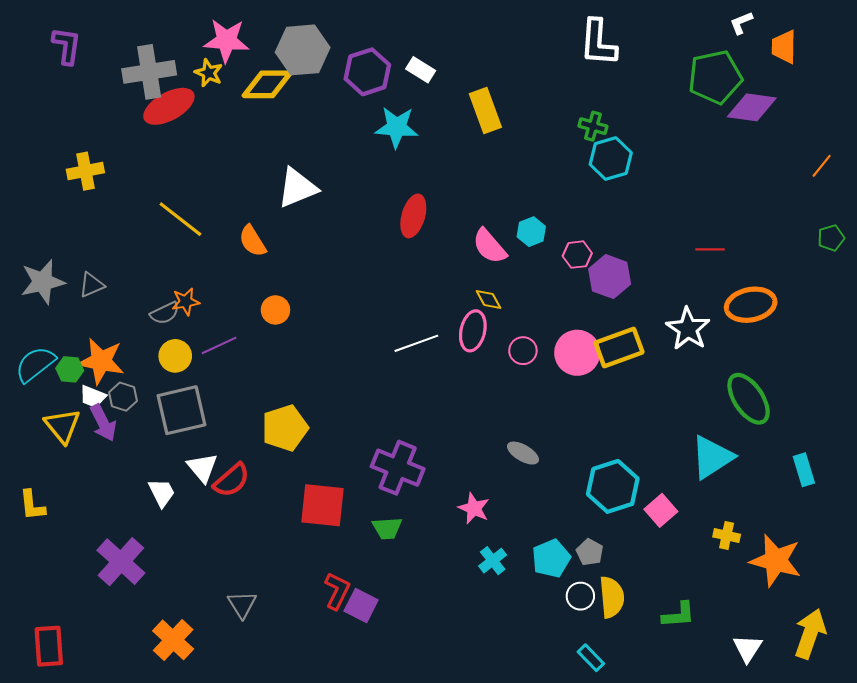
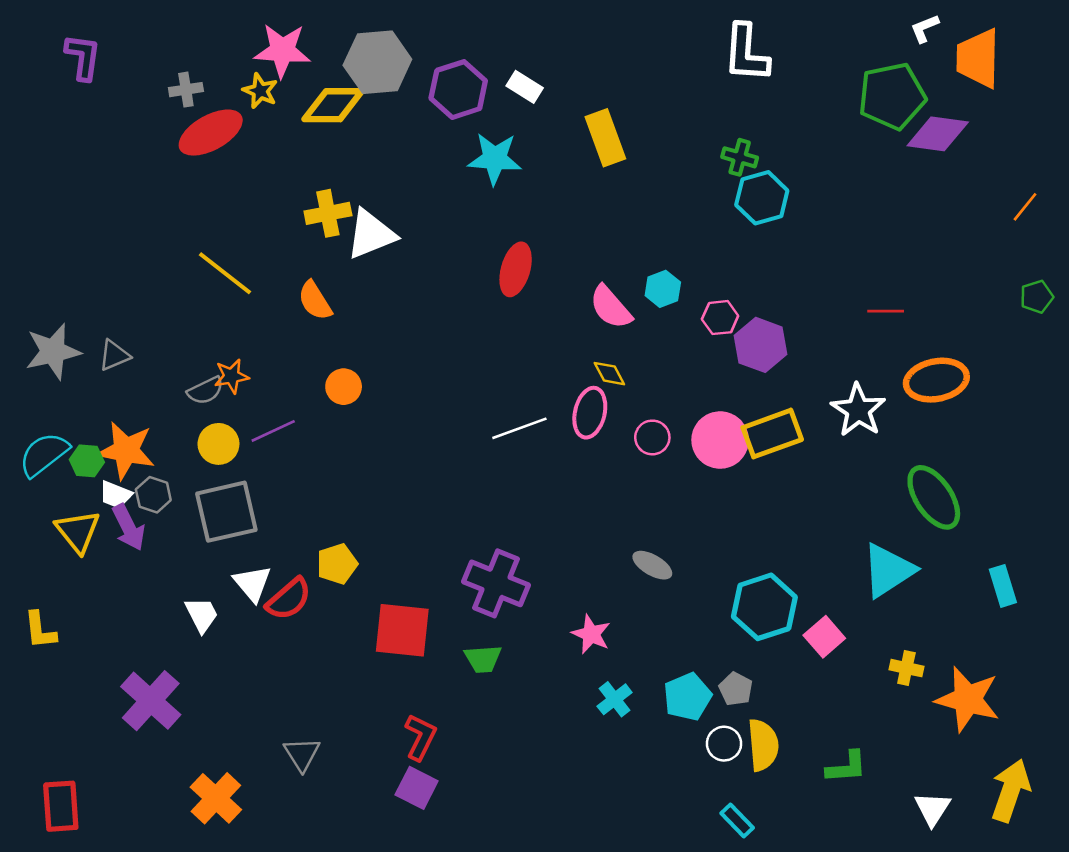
orange trapezoid: (784, 47) -> (978, 58), size x1.4
gray cross: (149, 72) -> (186, 90), size x0.5
yellow cross: (85, 171) -> (328, 213), moved
yellow pentagon: (285, 428) -> (337, 564), moved, size x0.7
purple square: (361, 605) -> (417, 788), moved

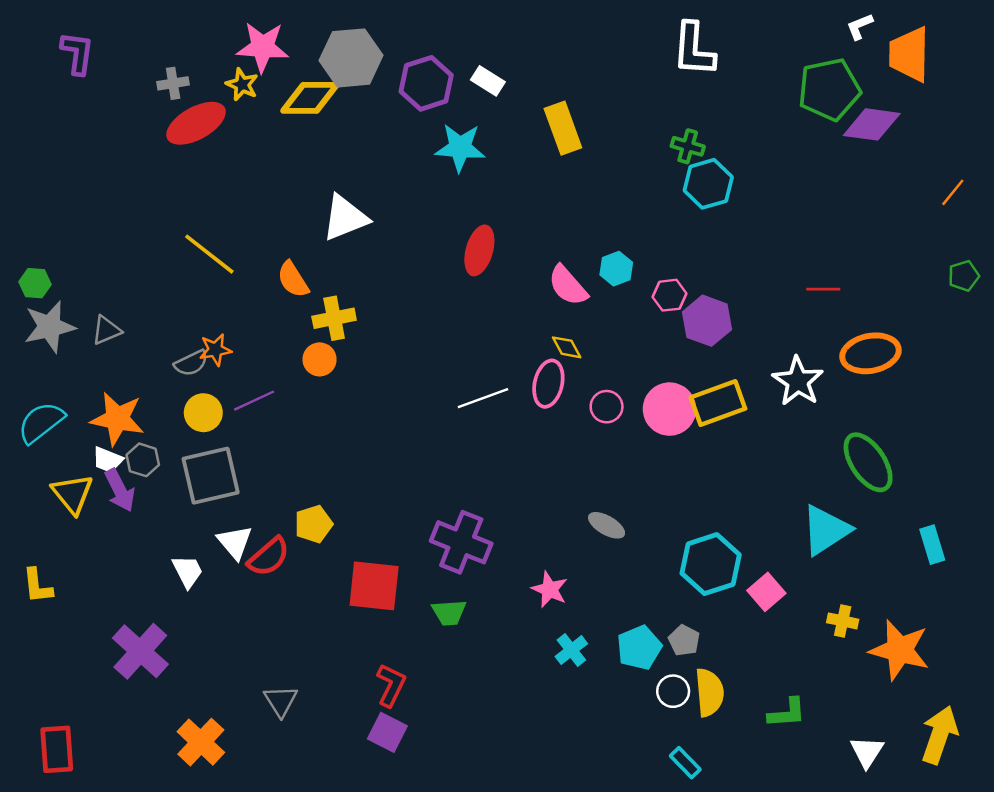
yellow cross: (328, 213) -> (334, 318), moved
green hexagon: (87, 461) -> (35, 283), moved

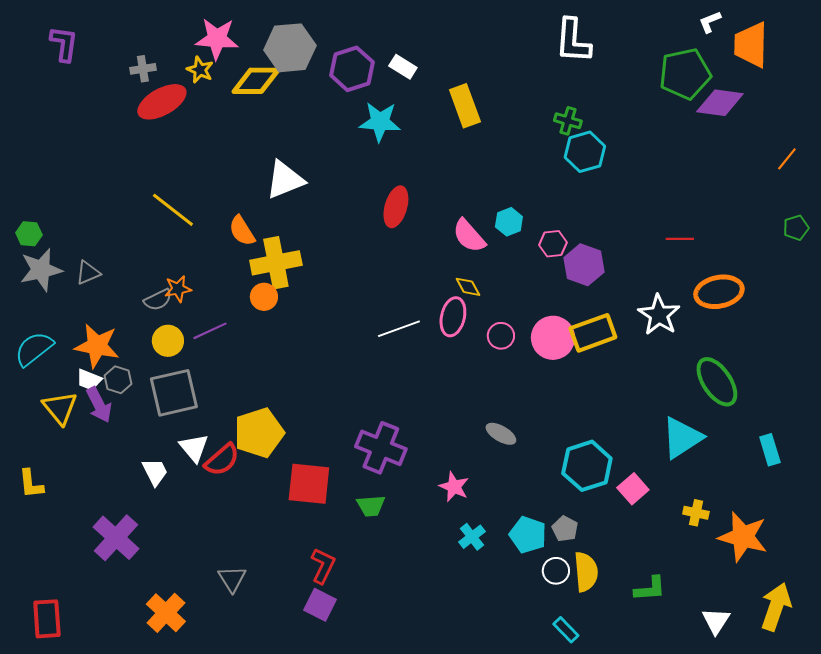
yellow cross: (334, 318) -> (276, 263), size x1.4
yellow pentagon: (313, 524) -> (259, 433), size x1.6
cyan pentagon: (639, 648) -> (528, 535), turned -30

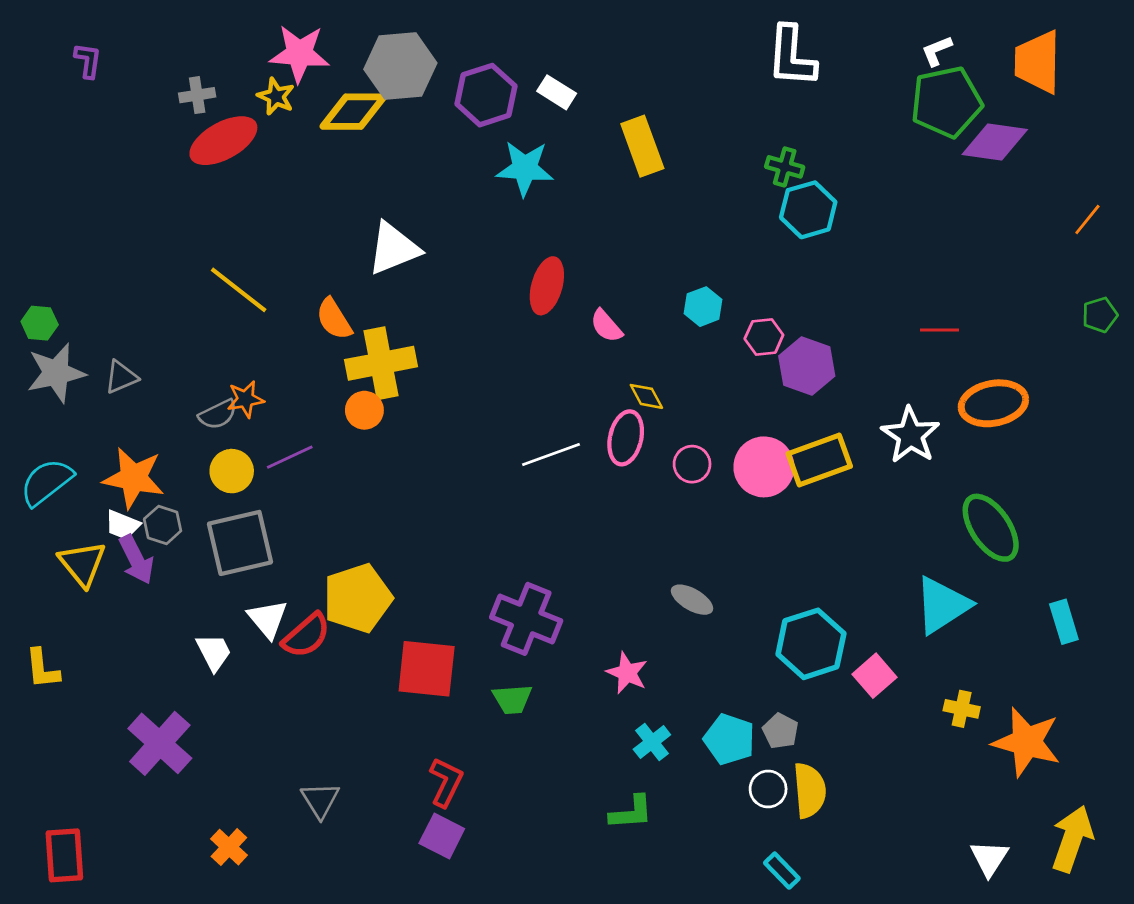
white L-shape: (710, 22) -> (937, 51), moved
purple L-shape: (64, 44) -> (88, 60), size x0.7
pink semicircle: (469, 236) -> (606, 326), moved, size x0.7
green L-shape: (650, 589) -> (631, 813), moved
orange cross: (166, 613) -> (229, 847), size x0.7

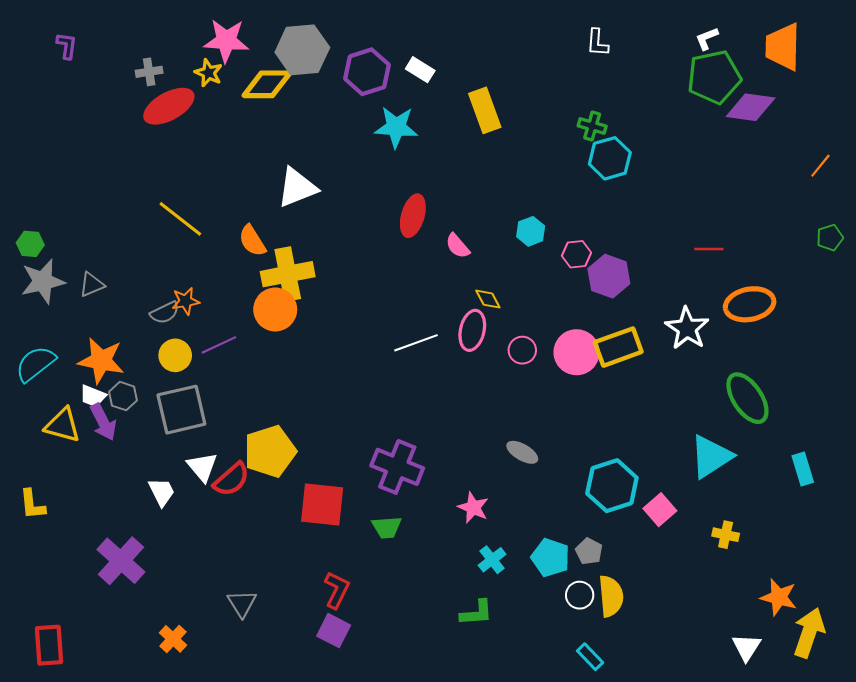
white L-shape: (792, 56) -> (597, 43), size x0.6
orange circle: (364, 410) -> (275, 309), size x1.5
yellow triangle: (82, 564) -> (63, 425), turned -36
orange star: (1027, 742) -> (779, 597), moved, size x0.7

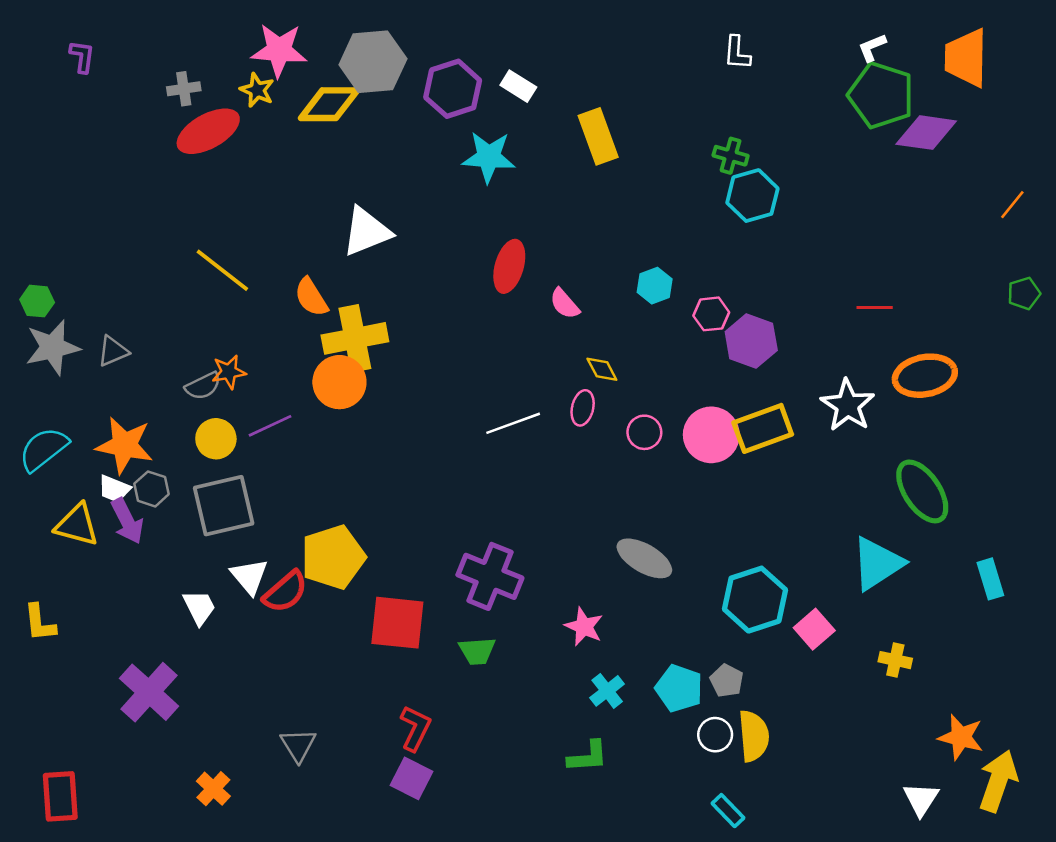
green pentagon: (714, 77) -> (881, 95), turned 30
pink ellipse: (472, 330) -> (583, 408), size x0.7
gray ellipse: (522, 452) -> (644, 558), size x1.4

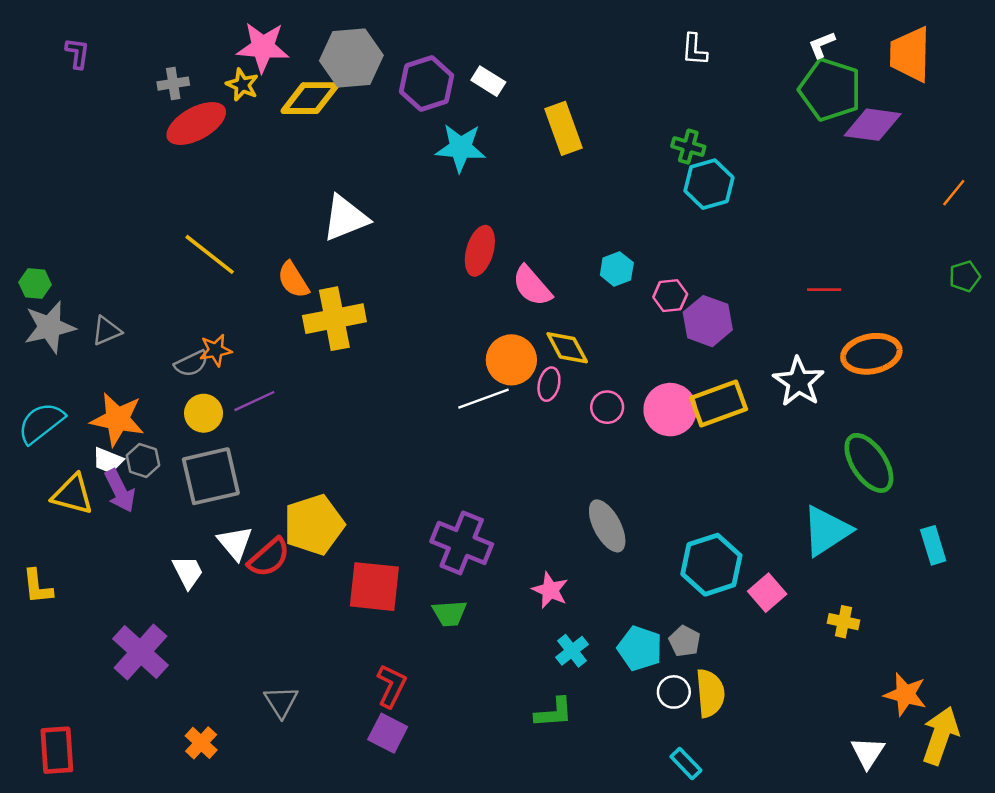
pink semicircle: (565, 304) -> (532, 286), size x1.4
yellow diamond: (602, 369) -> (567, 348), size x1.4
orange circle: (339, 382) -> (511, 360), moved
gray ellipse: (644, 558) -> (607, 526), turned 32

